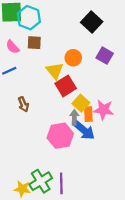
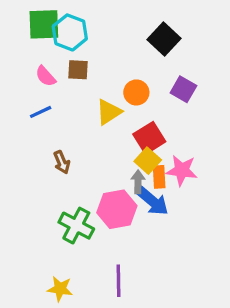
yellow triangle: (55, 71) -> (109, 112), turned 36
red square: (66, 86) -> (149, 138), moved
green cross: (41, 181) -> (76, 226), moved, turned -30

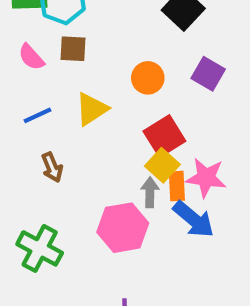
blue line: (41, 112) -> (38, 115), moved
yellow triangle: (109, 112) -> (92, 109), moved
blue arrow: (153, 201) -> (194, 219), moved
green cross: (76, 226) -> (40, 248), moved

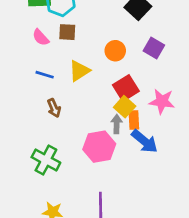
blue line: (38, 115) -> (45, 75), turned 42
pink star: (206, 178) -> (162, 101), moved

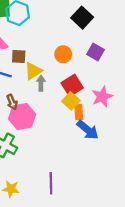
brown square: (67, 32) -> (19, 56), moved
pink star: (162, 101) -> (102, 97), turned -30
gray arrow: (117, 124) -> (41, 83), moved
pink hexagon: (99, 147) -> (22, 117), moved

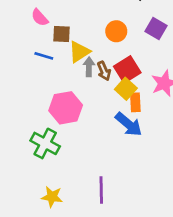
brown arrow: (12, 102) -> (104, 71), moved
blue arrow: (88, 130) -> (129, 124), moved

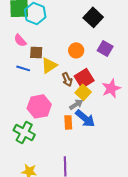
gray arrow: (89, 67) -> (76, 104), moved, turned 56
orange rectangle: (135, 102) -> (68, 122), moved

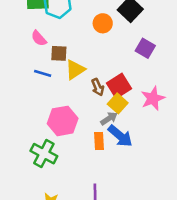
orange circle: (76, 50) -> (103, 23), moved

